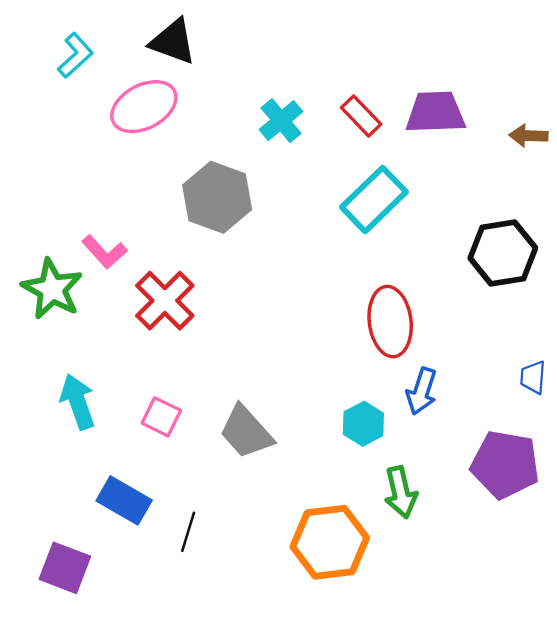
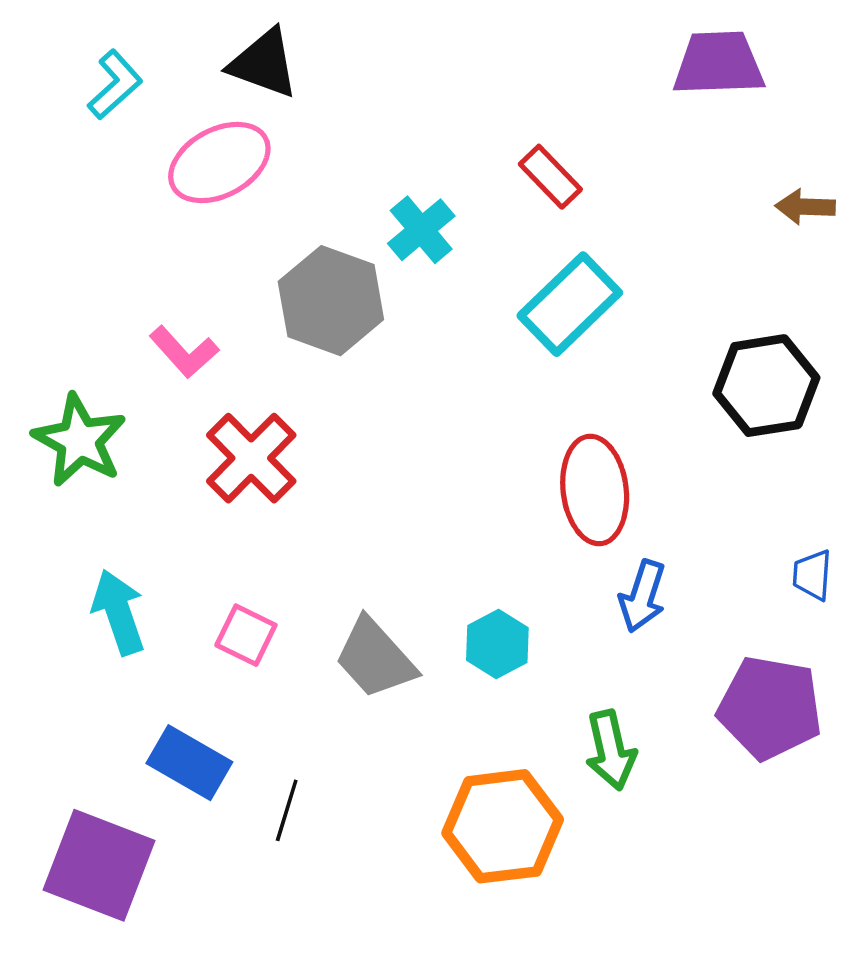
purple trapezoid: (435, 112) -> (719, 63), moved
cyan cross: (281, 121) -> (421, 230), moved
pink L-shape: (104, 252) -> (184, 352), moved
cyan hexagon: (363, 424) -> (497, 644), moved
purple square: (65, 568) -> (99, 865), size x1.4

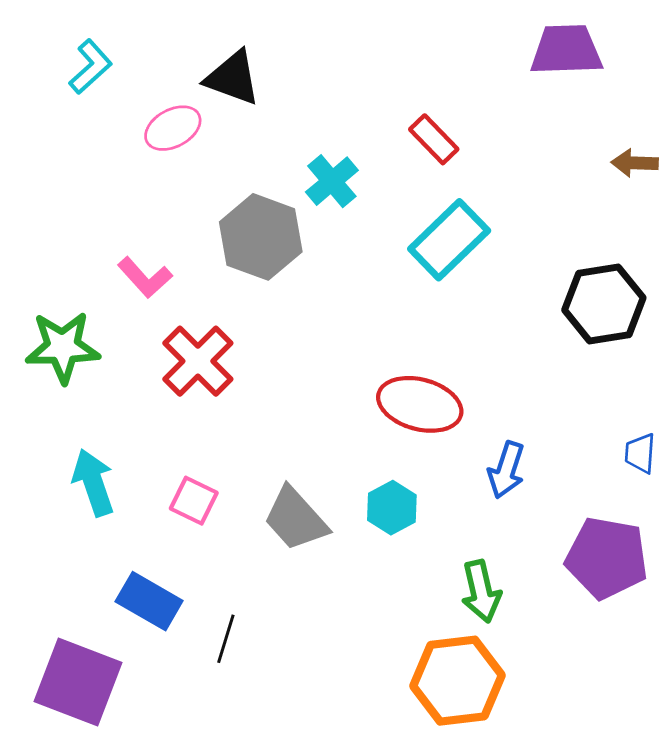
black triangle: (264, 63) -> (233, 78), moved
pink ellipse: (219, 163) -> (173, 128), size x0.7
green star: (80, 440) -> (63, 347), turned -30
red ellipse: (595, 490) -> (420, 404), moved, turned -68
orange hexagon: (503, 826) -> (457, 681), moved

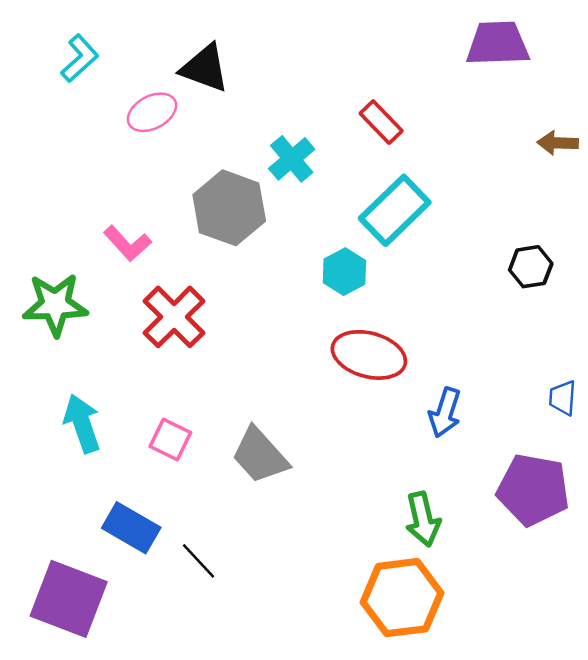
black hexagon: (604, 304) -> (531, 267), size x0.6
cyan hexagon: (392, 508) -> (344, 272), moved
black line: (226, 639) -> (199, 561), turned -60

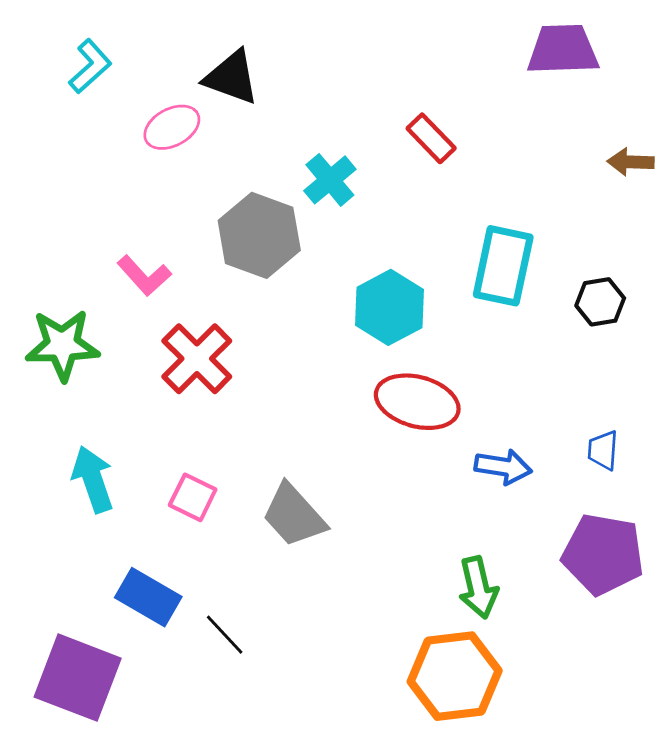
cyan rectangle: (395, 210) -> (503, 266), moved, turned -34
cyan hexagon: (344, 272) -> (389, 307), size x1.4
blue trapezoid: (563, 398) -> (603, 450), moved
blue arrow: (445, 413) -> (503, 467), turned -99

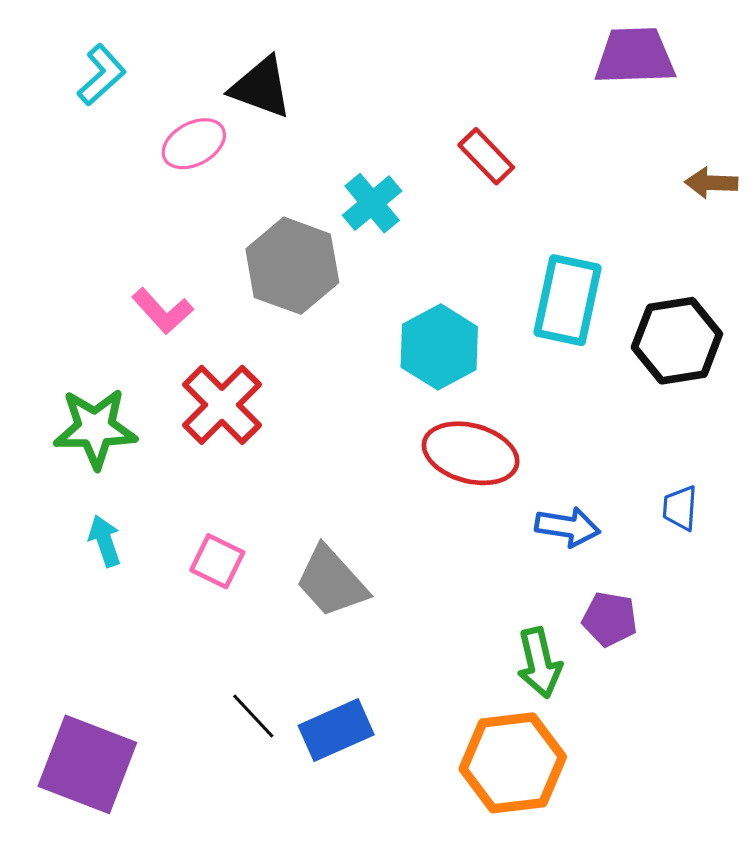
black hexagon: (600, 302) -> (677, 341), size x1.6
green star: (62, 345) -> (95, 428), moved
cyan arrow: (93, 479) -> (105, 541), size x0.7
purple pentagon: (603, 554) -> (610, 619), moved, size x0.6
blue rectangle: (148, 597) -> (336, 730), moved, turned -54

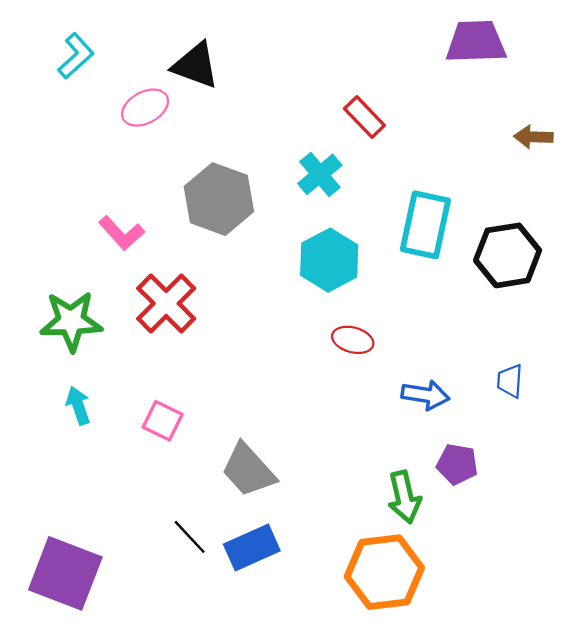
cyan cross: (372, 203) -> (320, 174), moved
red ellipse: (471, 453) -> (353, 340), size x0.6
gray trapezoid: (331, 582) -> (248, 470), moved

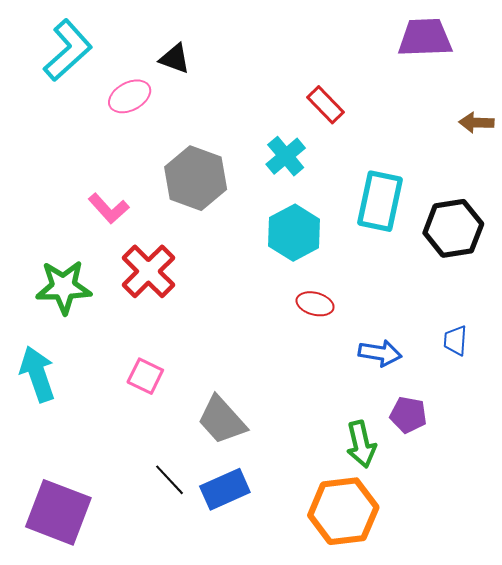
cyan L-shape: (76, 56) -> (68, 50), size x1.5
black triangle: (195, 65) -> (175, 59), size x0.7
cyan arrow: (78, 406) -> (37, 374), moved, size x1.6

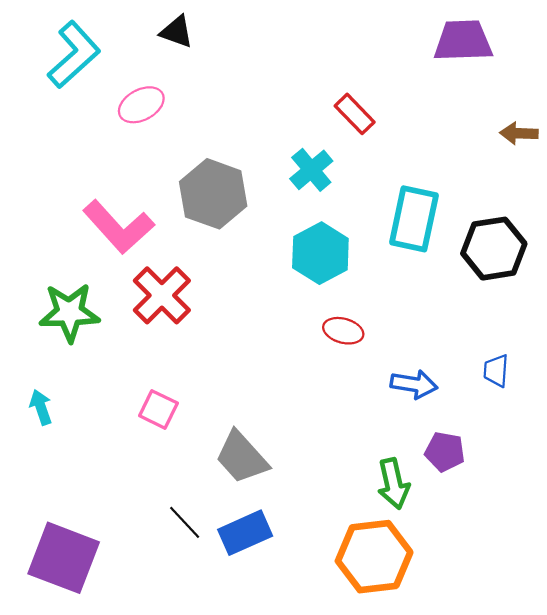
black triangle: (175, 59) -> (177, 32), moved
pink L-shape: (109, 208) -> (118, 227), size x1.6
cyan arrow: (37, 374) -> (41, 407), size x0.6

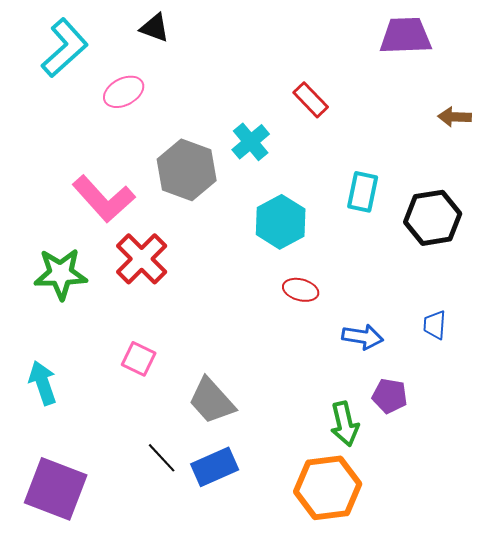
cyan cross: (311, 170) -> (251, 142), moved
cyan rectangle: (414, 219) -> (363, 192), size x0.7
cyan arrow: (41, 407) -> (43, 383), moved, size x1.4

